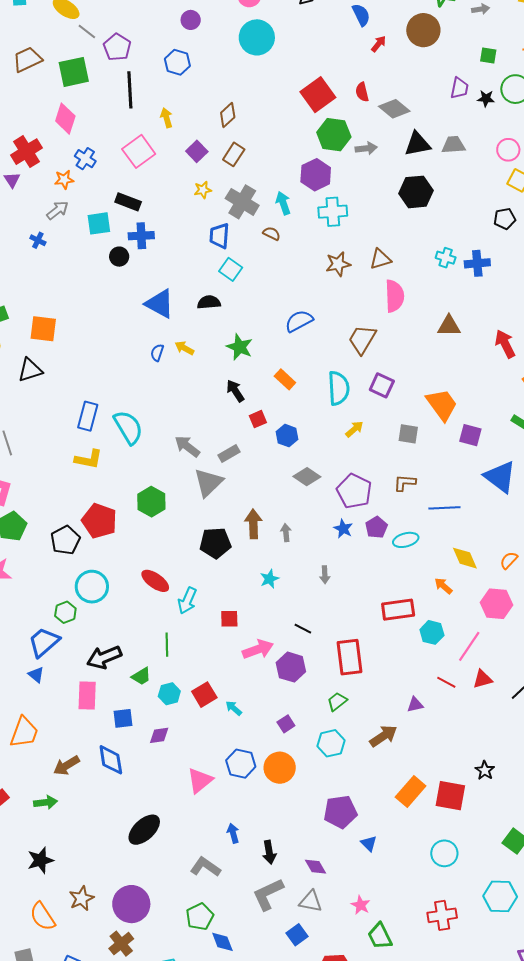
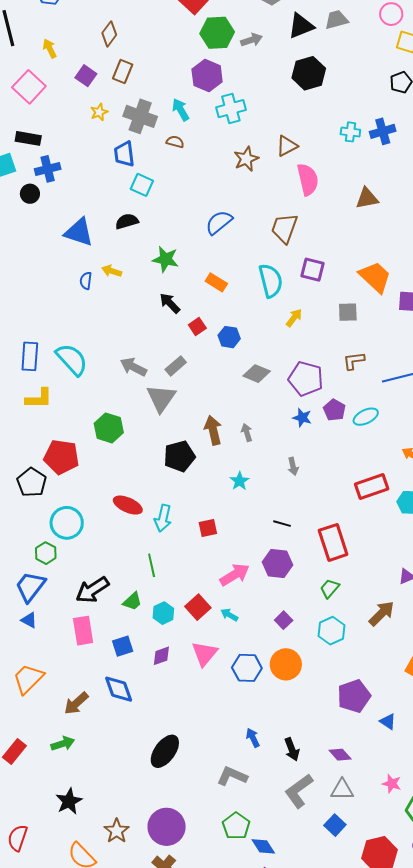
pink arrow: (258, 649) -> (235, 575), moved
orange trapezoid: (24, 732) -> (28, 679), turned -144
pink triangle: (200, 780) -> (205, 654), moved

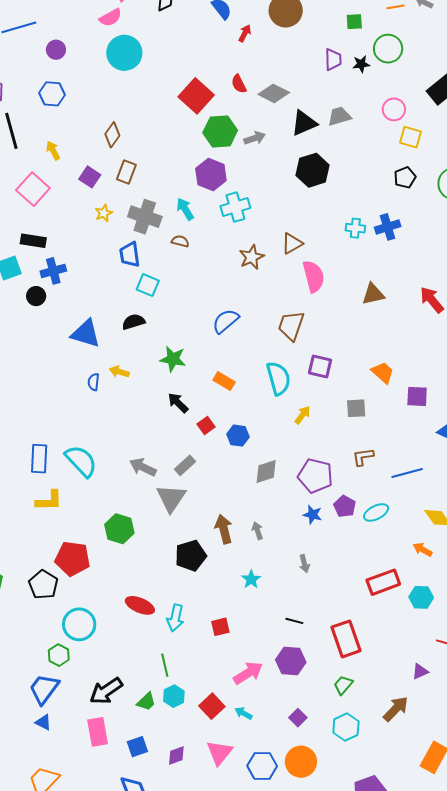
orange trapezoid: (375, 277) -> (383, 373), size x0.7
gray diamond: (257, 374) -> (266, 472), turned -40
cyan hexagon: (163, 613) -> (174, 696), moved

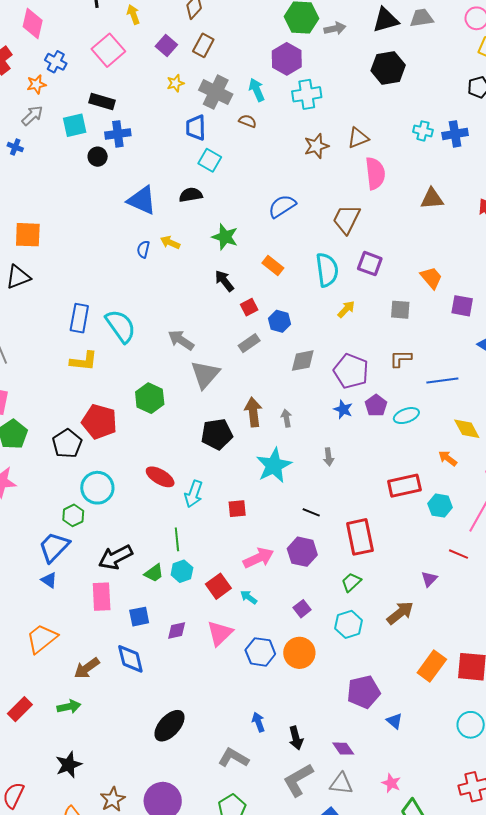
gray rectangle: (185, 465) -> (249, 343), moved
cyan star: (251, 579) -> (274, 465), size x1.8
purple triangle: (420, 671) -> (429, 579), turned -30

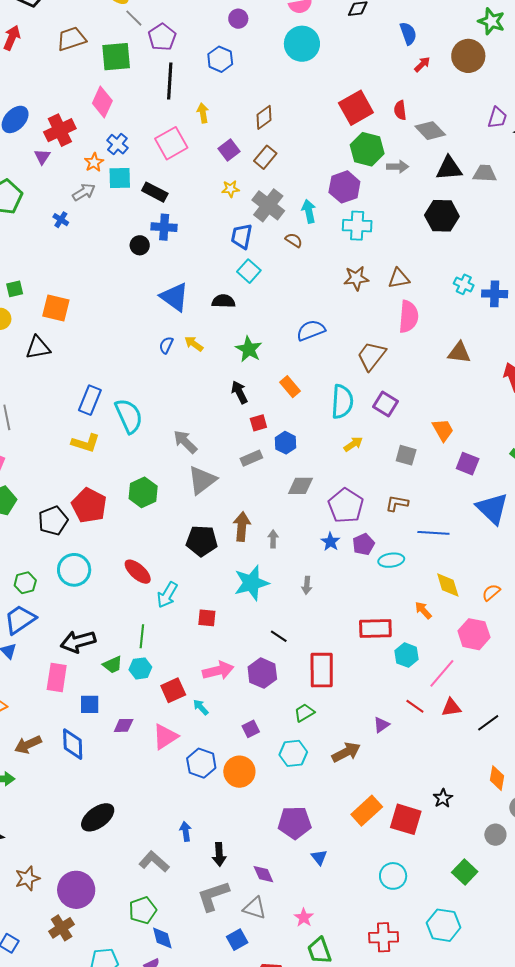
orange star: (36, 84) -> (94, 162), turned -30
cyan square: (75, 125) -> (120, 178), moved
green hexagon: (73, 515) -> (25, 583), moved

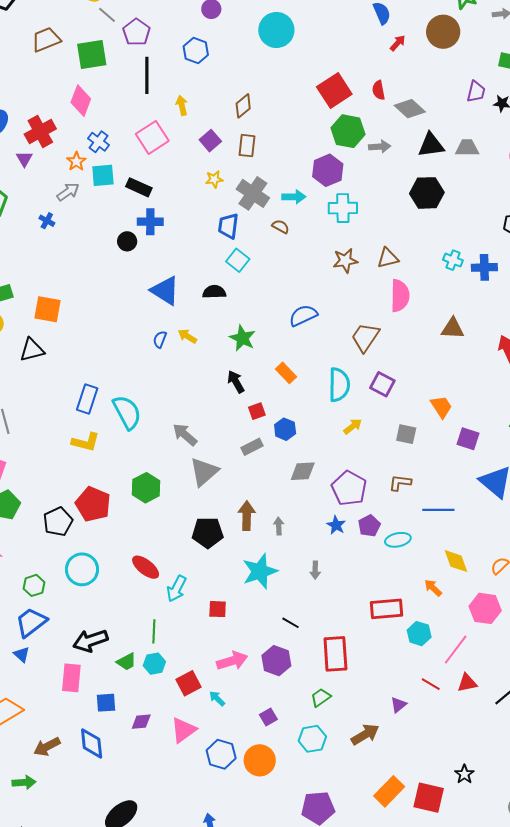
brown rectangle: (265, 157) -> (247, 146), turned -30
cyan arrow: (309, 211) -> (294, 197), turned 105

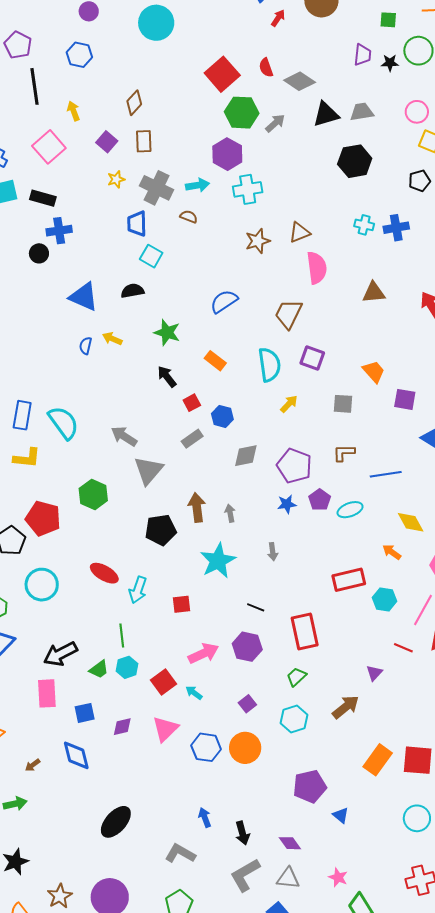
gray arrow: (380, 147) -> (275, 123), turned -30
black hexagon: (427, 193) -> (355, 161), moved
blue star: (336, 525) -> (287, 504), turned -30
brown arrow: (47, 747) -> (33, 765), size x0.6

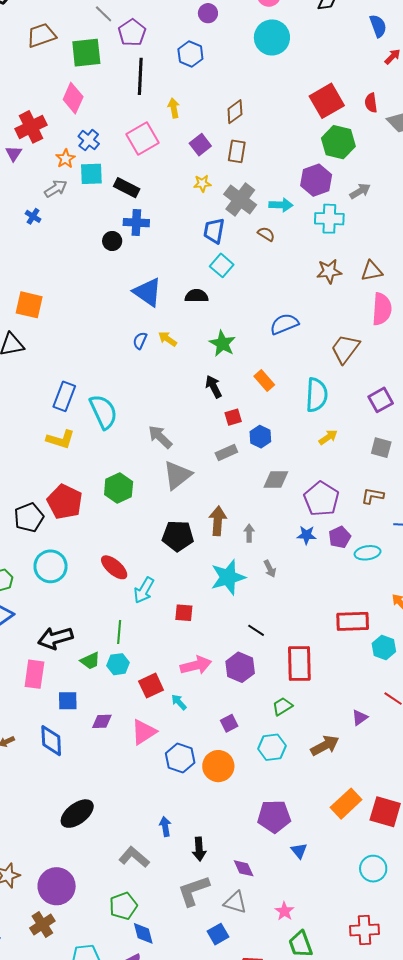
gray arrow: (275, 123) -> (360, 191), moved
purple square: (312, 358) -> (381, 400), moved, turned 30
gray arrow: (273, 552) -> (270, 569), moved, turned -30

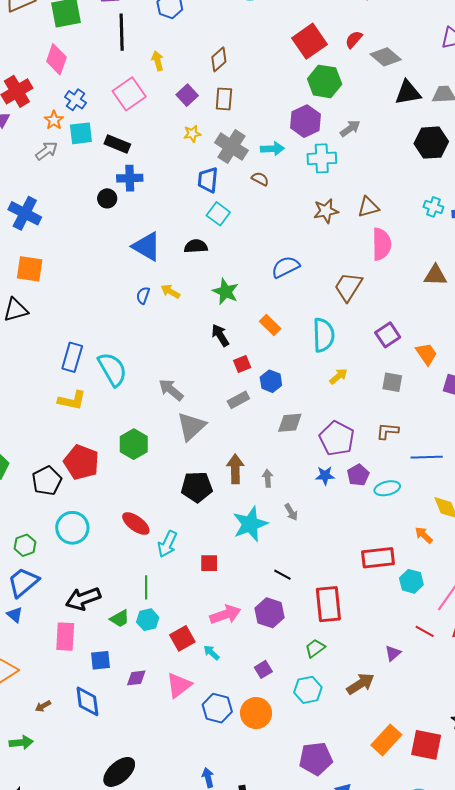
red semicircle: (371, 103) -> (354, 39), turned 54
blue cross: (33, 216) -> (25, 213), moved, size x2.0

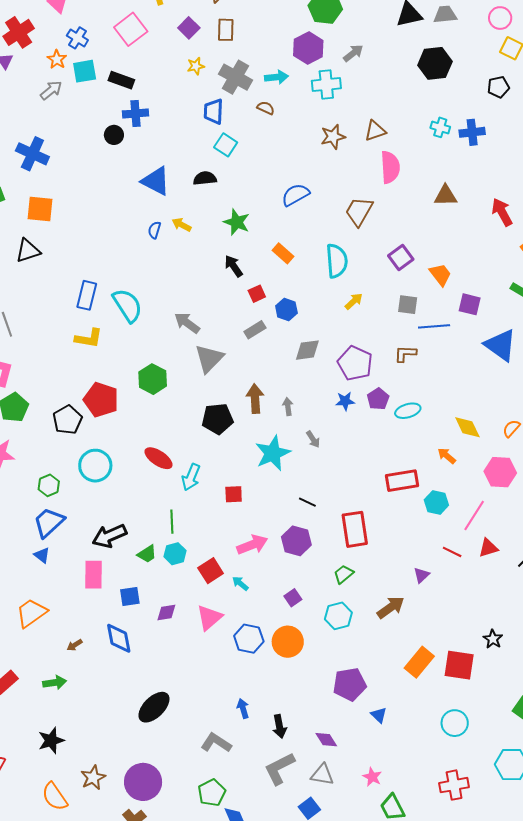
blue line: (427, 457) -> (434, 326), moved

